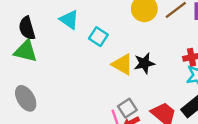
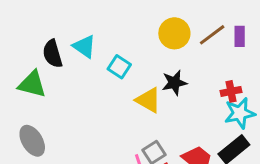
black semicircle: (27, 28) -> (52, 54), moved
black star: (144, 63) -> (174, 83), moved

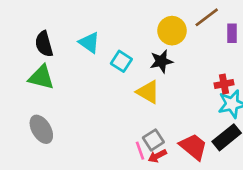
brown line: (212, 35) -> (207, 17), moved
black semicircle: (52, 54) -> (44, 44), moved
black star: (174, 83) -> (161, 61), moved

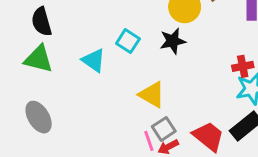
cyan triangle: (89, 43) -> (94, 60), moved
yellow triangle: (148, 92) -> (152, 95), moved

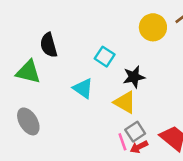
black semicircle: (42, 22) -> (49, 45), moved
black star: (173, 41) -> (134, 77), moved
cyan triangle: (94, 60) -> (83, 88), moved

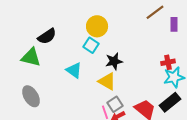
yellow circle: (153, 27) -> (97, 26), moved
black semicircle: (49, 45) -> (47, 36), turned -108

